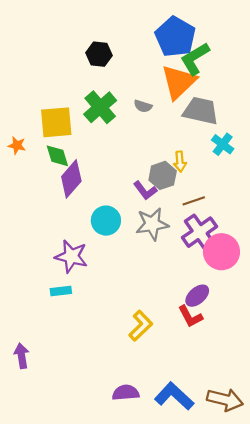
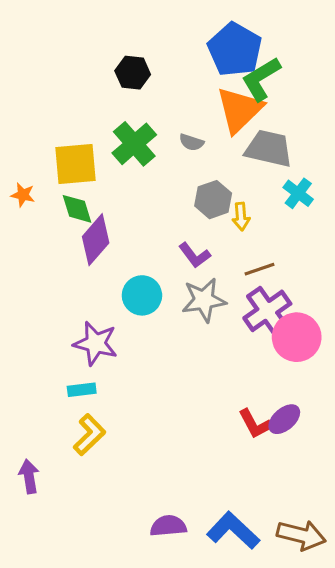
gray hexagon: (163, 175) -> (213, 200), moved
purple ellipse: (197, 296) -> (284, 419), moved
yellow L-shape: (141, 326) -> (89, 435), moved

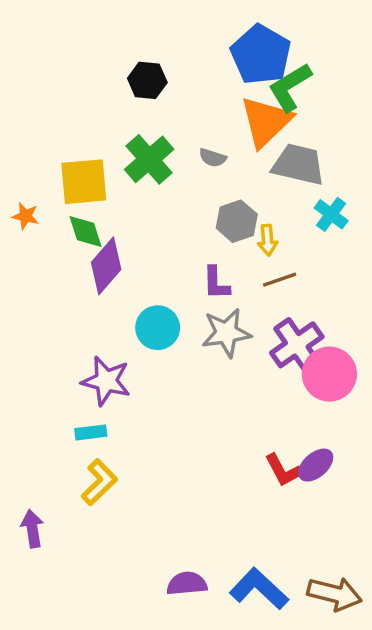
purple L-shape: (195, 255) -> (216, 283), turned 36
brown line: (260, 269) -> (280, 280), moved

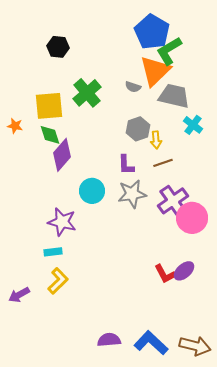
black hexagon: (147, 80) -> (58, 47), moved
gray semicircle: (213, 158) -> (133, 87), moved
purple arrow: (32, 529) -> (19, 295), moved, turned -110

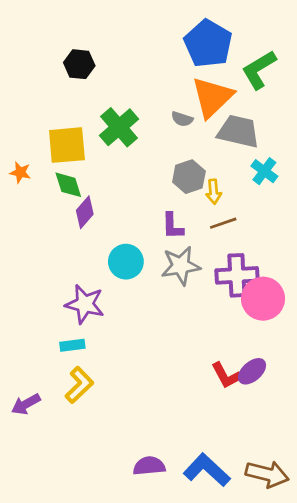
green L-shape: (169, 51) -> (259, 70), moved
purple diamond: (62, 155) -> (85, 212), size x0.7
purple cross: (173, 201) -> (237, 275), turned 32

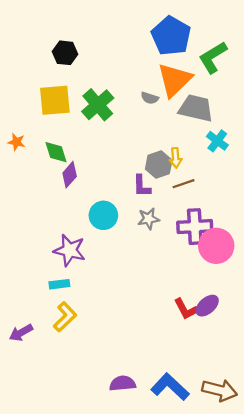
yellow square: (67, 145) -> (55, 100), moved
gray hexagon: (189, 177) -> (159, 165), moved
gray star: (181, 266) -> (149, 219), size x0.7

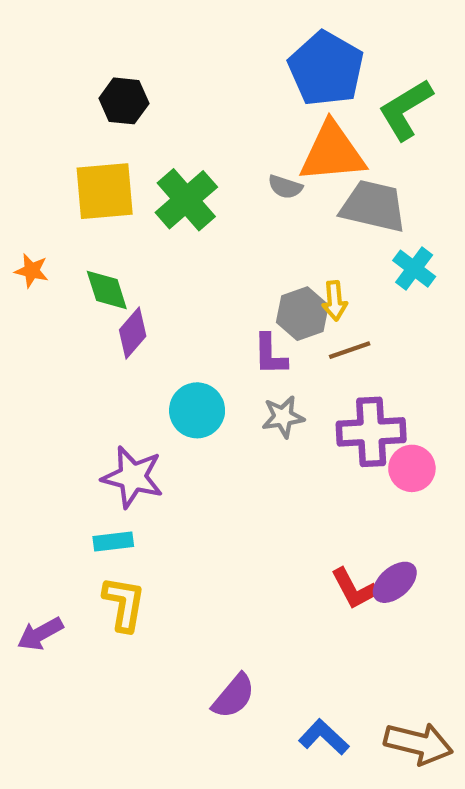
orange triangle: (174, 80) -> (332, 152), turned 39
pink circle: (216, 246) -> (412, 468), size x0.7
yellow L-shape: (65, 317) -> (124, 604), turned -36
purple semicircle: (123, 383) -> (234, 696), moved, turned 135
blue L-shape: (170, 387) -> (324, 737), size x0.7

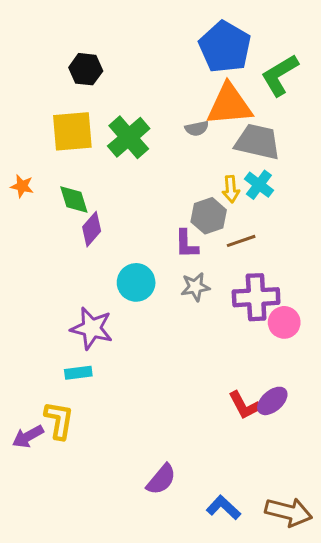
gray semicircle: (285, 187) -> (197, 128), turned -30
cyan cross: (414, 269) -> (259, 185), moved
yellow arrow: (335, 301) -> (231, 189), moved
yellow L-shape: (124, 604) -> (59, 420), moved

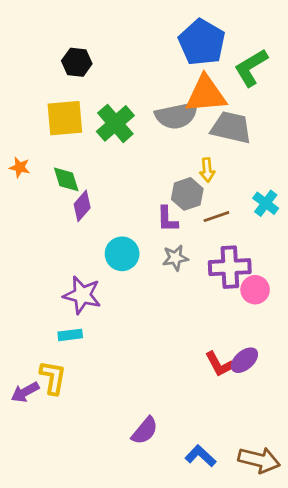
gray semicircle: (197, 128) -> (177, 115), size x2.0
cyan cross: (259, 185) -> (266, 203), moved

